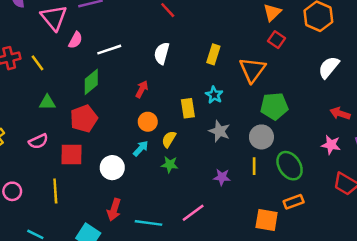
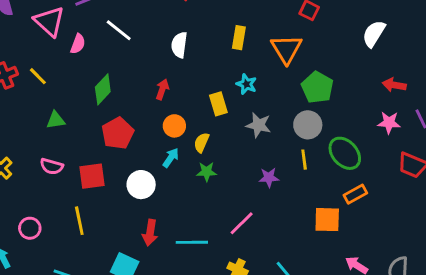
white line: (109, 50) -> (119, 30), moved, turned 65
green pentagon: (274, 106) -> (317, 87), turned -30
red pentagon: (84, 119) -> (118, 133), moved
pink semicircle: (38, 141) -> (52, 166), turned 48

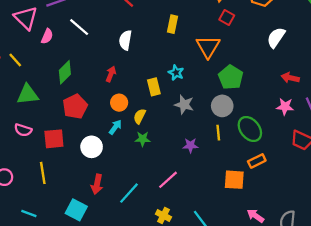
yellow rectangle: (239, 38) -> (172, 24), moved
green triangle: (56, 120) -> (28, 94), size x1.5
cyan line: (192, 242) -> (129, 193), turned -50

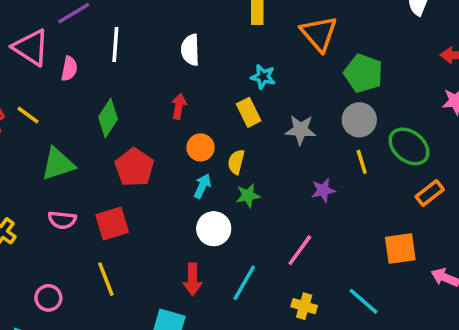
white line: (79, 27) -> (115, 44), turned 65
cyan star: (176, 73) -> (263, 77), moved
white circle: (92, 147) -> (214, 229), moved
orange square: (234, 180) -> (400, 248), moved

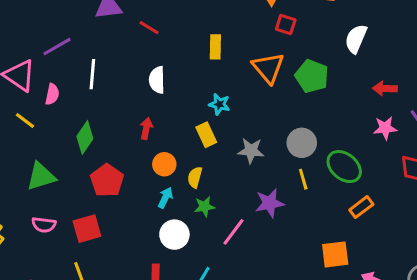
green pentagon: (363, 73) -> (312, 76), moved
yellow line: (28, 115) -> (25, 120), moved
purple star: (323, 190) -> (270, 203), size x1.4
pink line: (300, 250) -> (233, 232), moved

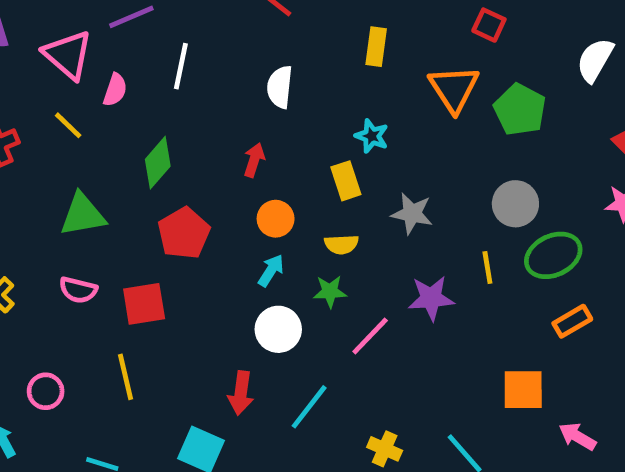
gray circle: (302, 143) -> (515, 204), moved
green ellipse: (344, 167) -> (553, 255), turned -72
yellow semicircle: (195, 177) -> (341, 244), moved, turned -115

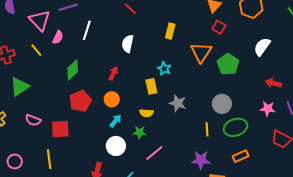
green triangle: (83, 215) -> (20, 87), moved, turned -30
orange circle: (276, 219) -> (112, 99), moved
purple star: (431, 298) -> (201, 160), moved

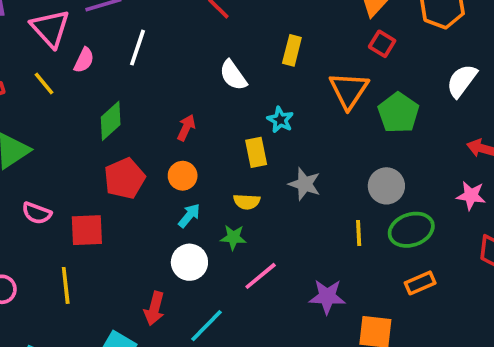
white semicircle: (128, 44) -> (233, 75), moved, turned -48
purple star: (201, 160) -> (327, 297), moved

